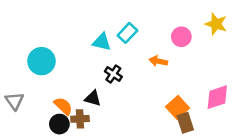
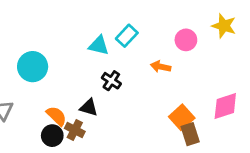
brown cross: (80, 119) -> (75, 130), turned 30

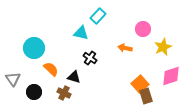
yellow star: (224, 26) -> (163, 47), moved, turned 30
cyan rectangle: (127, 36) -> (98, 16), moved
orange semicircle: (56, 116) -> (51, 69), moved
black circle: (52, 136) -> (34, 92), moved

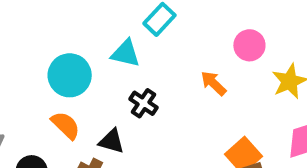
cyan circle: (34, 48) -> (70, 75), moved
orange arrow: (125, 48) -> (214, 83), turned 32

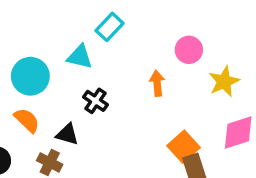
orange arrow: (214, 83) -> (157, 83), turned 40

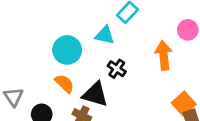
orange arrow: (157, 83) -> (164, 55), size x1.5
black triangle: (67, 134) -> (95, 94), size x1.5

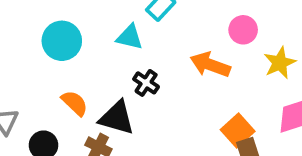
cyan circle: (67, 50) -> (62, 41), moved
orange arrow: (164, 55) -> (210, 65), turned -64

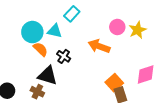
cyan circle: (62, 41) -> (32, 32), moved
yellow star: (280, 63) -> (138, 30), moved
orange semicircle: (75, 103) -> (40, 49), moved

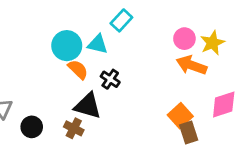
orange arrow: (99, 46) -> (191, 65), moved

